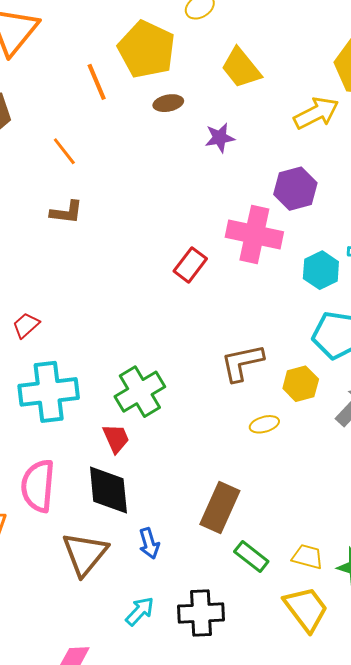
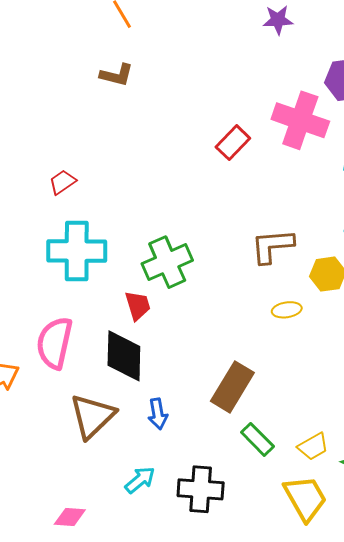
yellow trapezoid: (307, 557) -> (313, 447), turned 128

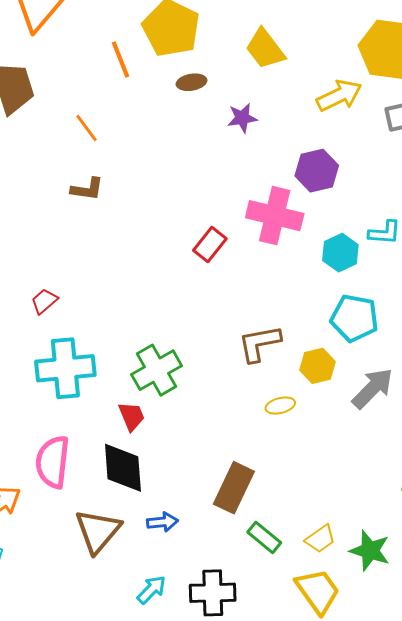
blue arrow: (158, 414) -> (162, 522), turned -80

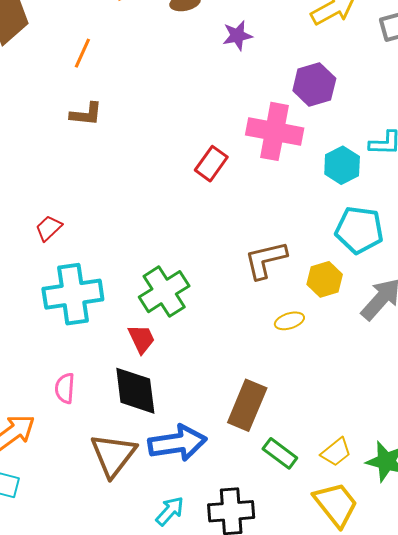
orange line: (86, 128) -> (82, 53), turned 64
pink semicircle: (53, 462) -> (65, 388), size x0.6
blue arrow: (162, 522) -> (177, 443), size x1.8

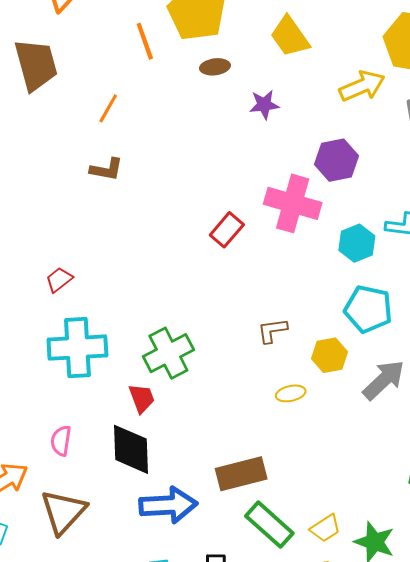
brown L-shape: (266, 260) -> (272, 331), size x0.7
brown rectangle: (247, 405) -> (241, 474), turned 48
green rectangle: (280, 453) -> (269, 525), size x1.4
brown triangle: (113, 455) -> (63, 512), moved

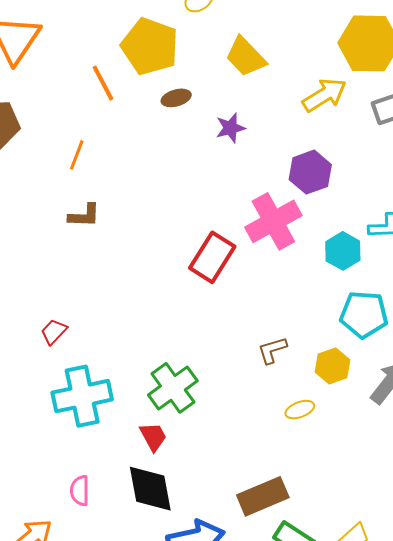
pink cross: (293, 203) -> (273, 221), turned -36
red rectangle: (227, 230) -> (212, 257), size x1.4

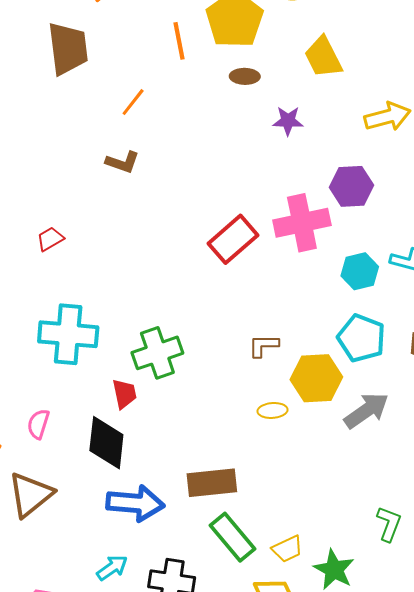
red trapezoid: (54, 332) -> (50, 239), moved
yellow hexagon: (332, 366) -> (316, 378), size x1.4

